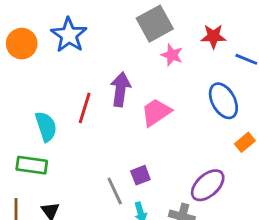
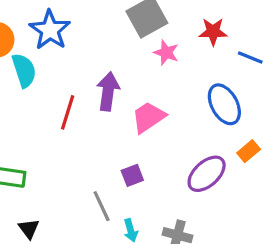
cyan semicircle: (46, 127) -> (24, 70), moved
purple square: (140, 175) -> (132, 175), moved
purple ellipse: (208, 185) -> (207, 174), moved

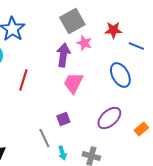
purple arrow: (108, 91) -> (63, 55), moved
pink trapezoid: (148, 117) -> (73, 83), turned -30
orange rectangle: (249, 151) -> (141, 129), moved

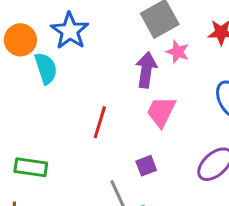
red line: (23, 80) -> (100, 122), moved

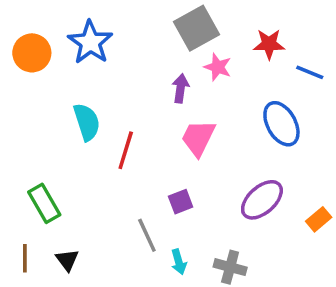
cyan semicircle: (46, 68) -> (87, 122), moved
purple arrow: (146, 70) -> (181, 88), size x0.7
green rectangle: (31, 167) -> (44, 203), turned 52

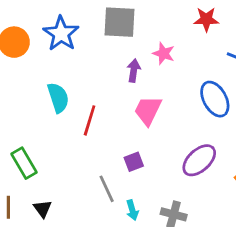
gray square: (196, 28) -> (119, 22), moved, turned 32
red star: (269, 44) -> (206, 19), moved

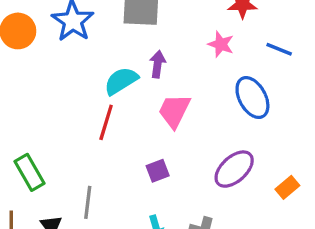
pink star: (164, 53) -> (221, 44), moved
cyan semicircle: (58, 98) -> (121, 81), moved, turned -104
gray line: (107, 189) -> (88, 202), moved, turned 32

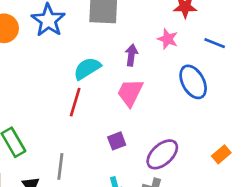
purple arrow: (158, 64) -> (131, 55), moved
purple ellipse: (234, 169) -> (162, 154), moved

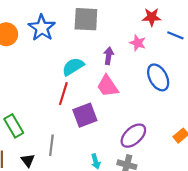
blue line: (215, 43) -> (175, 35), moved
pink trapezoid: (130, 93) -> (108, 86), turned -60
purple square: (117, 141) -> (85, 115), moved, size x1.6

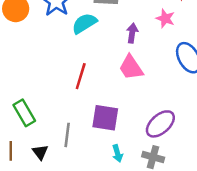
cyan semicircle: (73, 67) -> (84, 23), moved
purple square: (85, 115) -> (105, 118), moved, turned 30

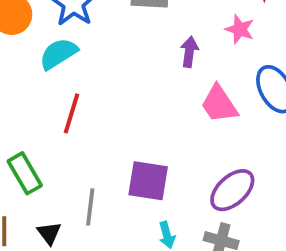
cyan semicircle: (84, 23) -> (58, 54), moved
pink trapezoid: (131, 67) -> (219, 104), moved
red line: (81, 76) -> (72, 113), moved

